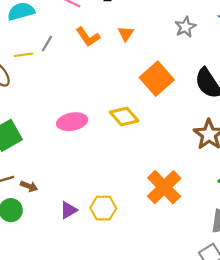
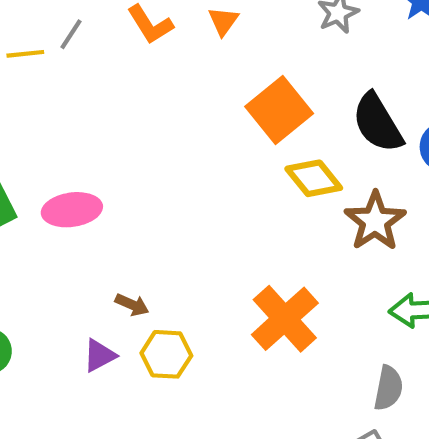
yellow diamond: (124, 116) -> (314, 178), moved
pink ellipse: (72, 122) -> (72, 210), moved
brown arrow: (29, 186) -> (132, 305), moved

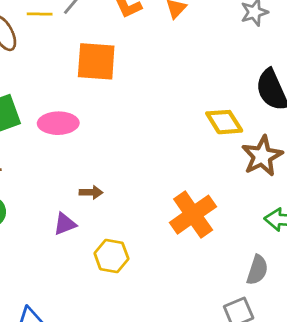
orange square: (279, 110) -> (96, 61), moved, turned 36
brown arrow: (132, 305) -> (91, 192), turned -30
yellow hexagon: (166, 354) -> (111, 256), moved

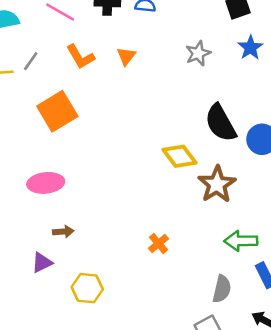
orange square: (96, 61) -> (57, 111), turned -30
pink ellipse: (58, 123) -> (46, 183), moved
orange cross: (193, 215) -> (158, 244), size x0.5

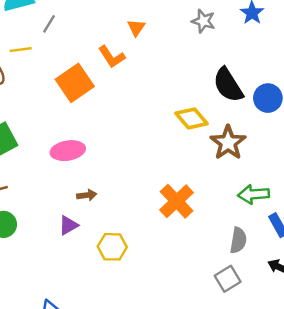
gray star: (198, 53) -> (203, 21), turned -30
orange L-shape: (80, 57) -> (112, 57), moved
gray line: (31, 61) -> (49, 24), moved
orange cross: (158, 244) -> (177, 201), size x1.8

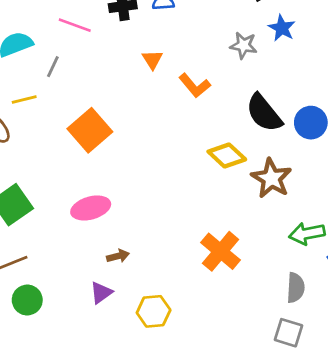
gray star: (203, 21) -> (244, 45), moved
orange L-shape: (112, 57) -> (195, 86), moved
gray square: (228, 279) -> (289, 333), turned -35

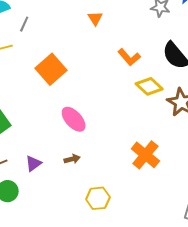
orange L-shape: (195, 86) -> (129, 57), moved
pink ellipse: (91, 208) -> (74, 119), moved, turned 64
purple triangle: (101, 293) -> (33, 163), moved

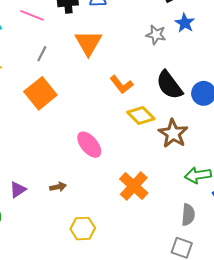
orange triangle: (95, 18) -> (88, 43), size x1.8
gray line: (24, 24) -> (42, 54), moved
pink ellipse: (74, 119) -> (89, 145), moved

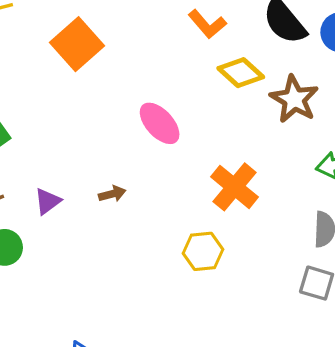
yellow hexagon: (83, 229) -> (203, 251), moved

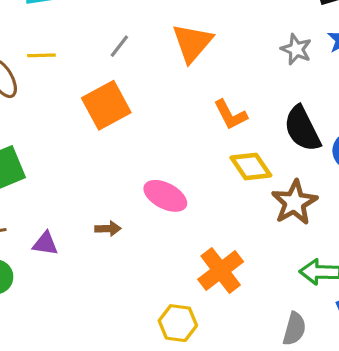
pink ellipse: (160, 123) -> (165, 196), turned -33
brown arrow: (112, 194) -> (108, 229), moved
purple triangle: (47, 201) -> (45, 244), turned 32

